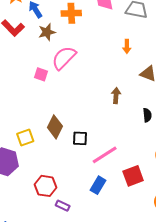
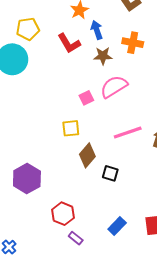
pink square: (41, 74) -> (86, 98), turned 32
yellow square: (25, 137) -> (71, 128), moved
pink line: (105, 155) -> (128, 132), moved

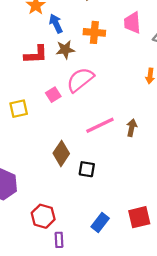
red L-shape: (69, 43) -> (36, 55), moved, turned -55
yellow square: (71, 128) -> (19, 109), moved
purple rectangle: (76, 238) -> (59, 240), turned 56

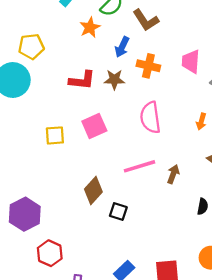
blue arrow: (56, 24) -> (122, 47), moved, turned -138
pink semicircle: (80, 80) -> (150, 117), moved, turned -68
pink square: (53, 95) -> (94, 126), size x1.5
red hexagon: (43, 216) -> (50, 253), moved

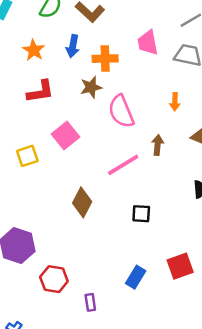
orange star: (90, 27) -> (34, 50), moved
brown star: (114, 80) -> (91, 87), moved
brown arrow: (173, 174) -> (158, 145), moved
black square: (118, 212) -> (141, 214), moved

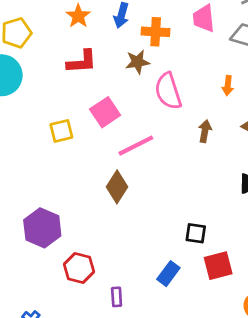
pink line: (123, 165) -> (136, 146), moved
black square: (141, 214) -> (196, 233), moved

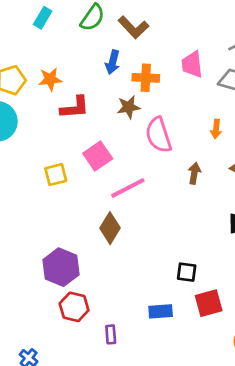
orange star: (78, 16) -> (50, 79), moved, turned 30
purple hexagon: (42, 228) -> (61, 267), moved
blue rectangle: (168, 274) -> (161, 311), turned 50

